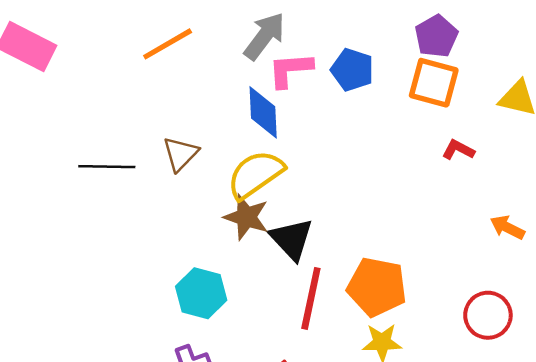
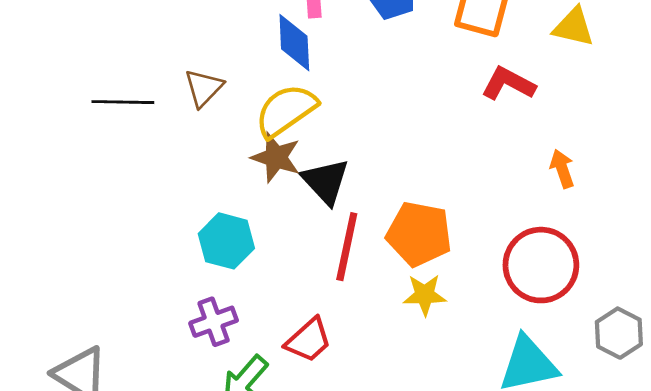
red L-shape: (458, 150) -> (508, 84), size x1.5
orange arrow: (507, 227) -> (562, 169), turned 44
red circle: (488, 315) -> (541, 265), size x1.4

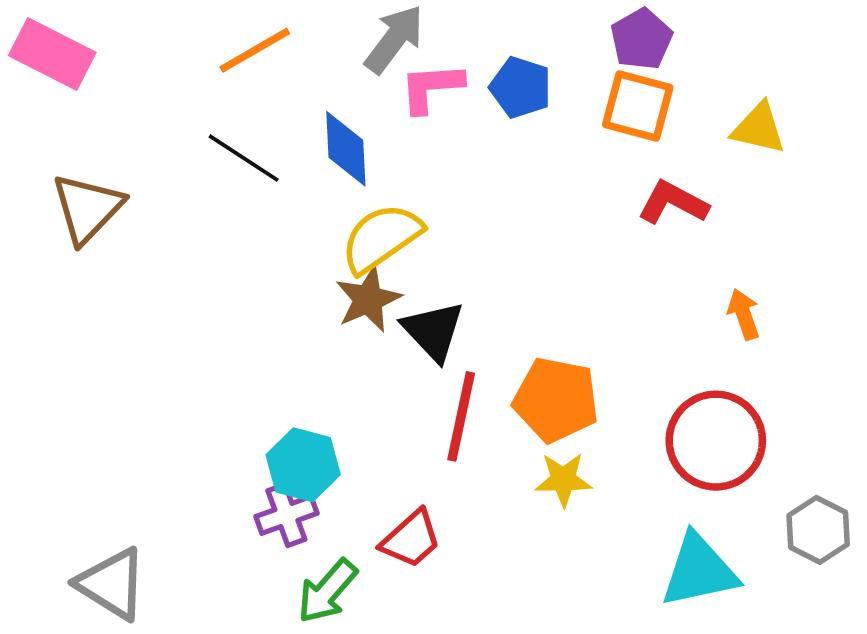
blue diamond: (294, 43) -> (346, 149), moved
brown triangle: (204, 88) -> (88, 208), moved, size x1.4
black line: (123, 102) -> (244, 158), moved, turned 32
brown star: (276, 157) -> (368, 299), turned 30
cyan hexagon: (226, 241) -> (303, 465), moved

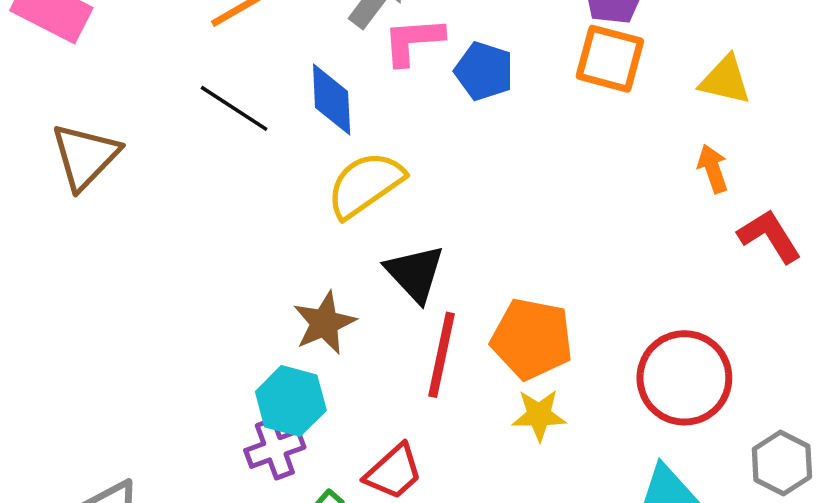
blue pentagon: (521, 87) -> (484, 71), moved
red L-shape: (673, 203) -> (770, 236), moved, turned 30
brown star: (368, 299) -> (324, 323), moved
orange arrow: (744, 314) -> (713, 169), moved

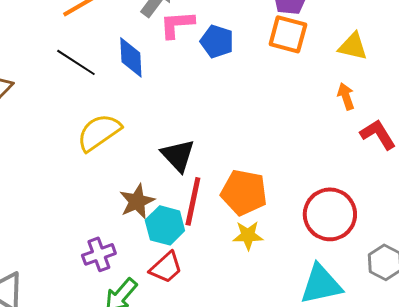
yellow semicircle: (365, 185) -> (99, 132), moved
brown star: (324, 323) -> (137, 201), moved
cyan hexagon: (291, 401) -> (165, 225), moved

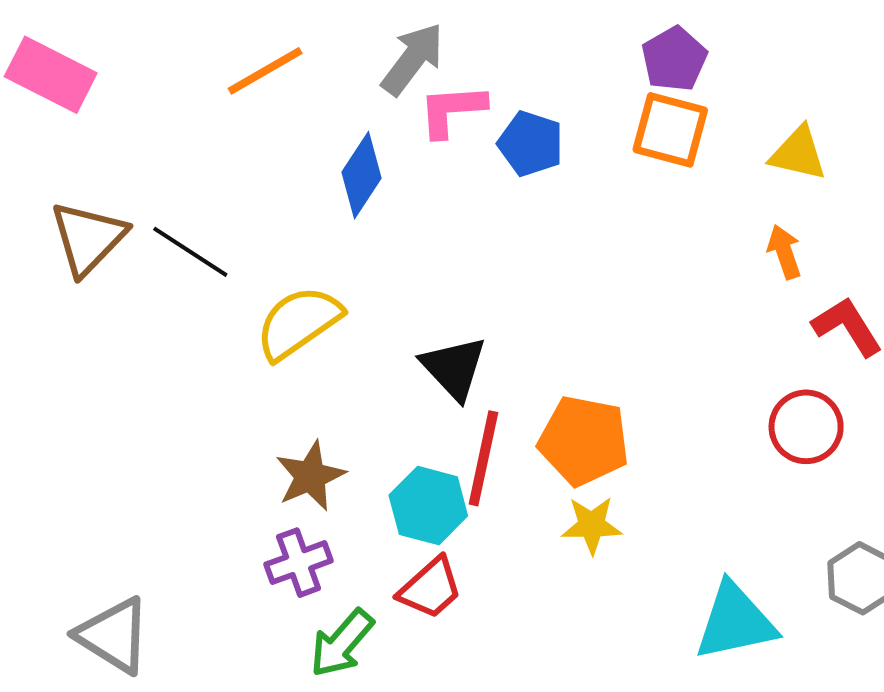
blue diamond: (131, 57) -> (361, 175), turned 36
black line: (76, 62) -> (190, 252), moved
brown star: (137, 201) -> (310, 476), moved
red circle: (330, 214) -> (806, 427), moved, size x0.7

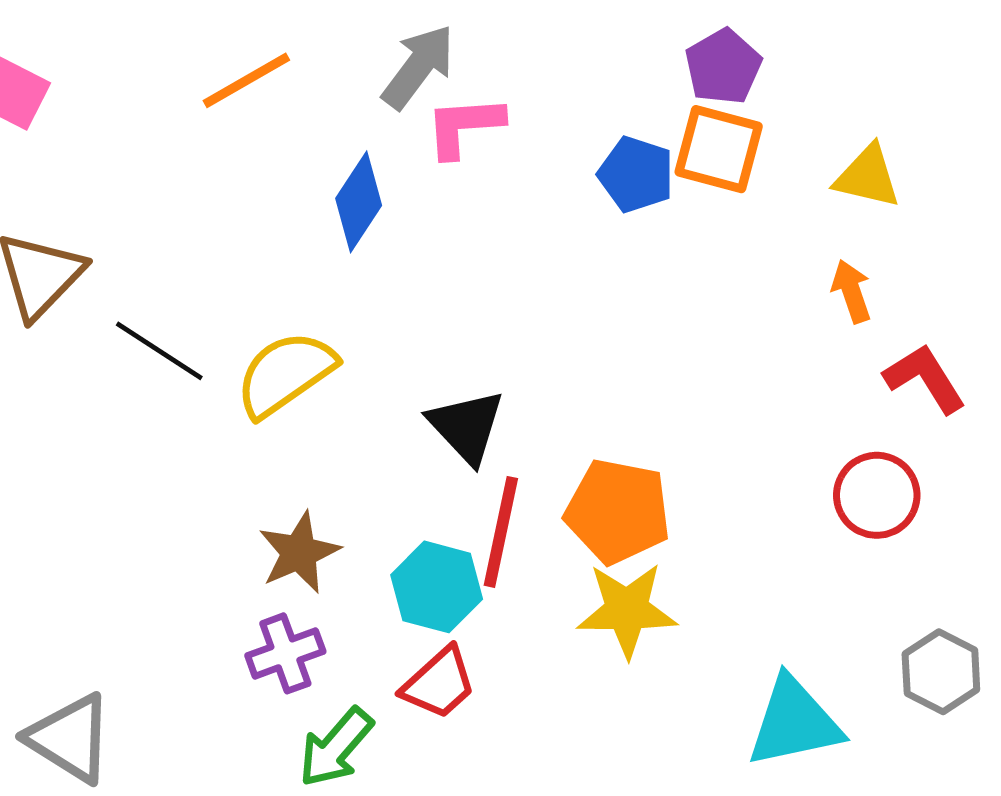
blue pentagon: (531, 144) -> (636, 174), moved
black line: (190, 252) -> (159, 351), moved
yellow star: (592, 525) -> (627, 610), size x1.4

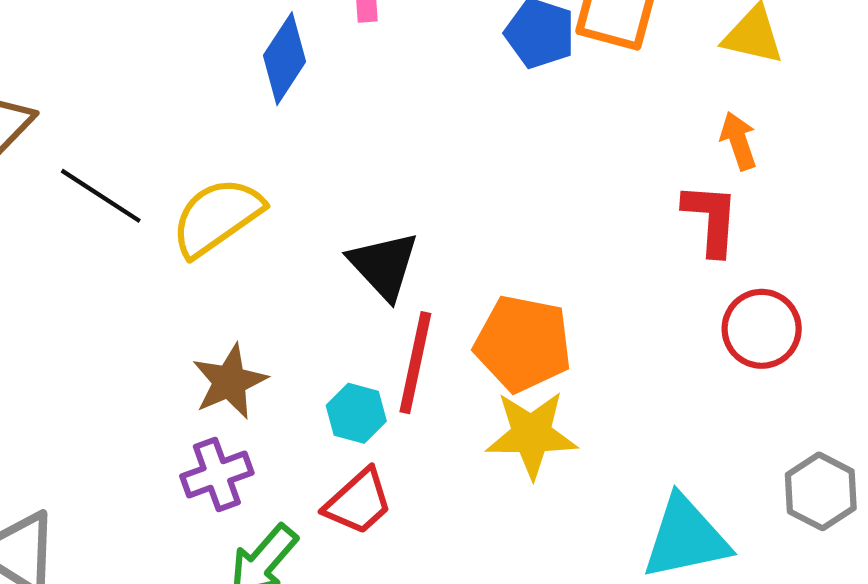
red L-shape: (925, 378) -> (711, 219), moved, turned 36
cyan hexagon: (437, 587) -> (356, 413), size x0.7

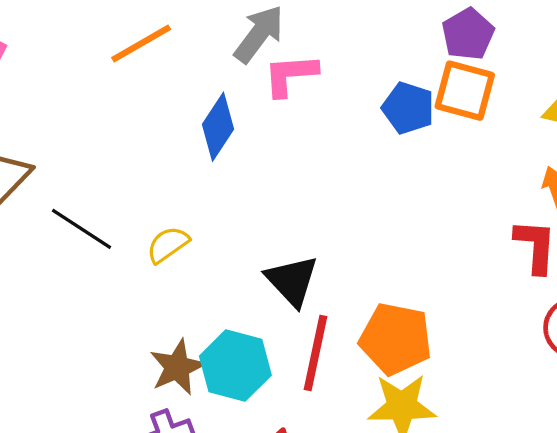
yellow semicircle: (217, 217) -> (168, 245), size x0.6
cyan hexagon: (356, 413) -> (235, 366), moved, size x1.6

